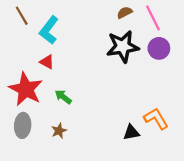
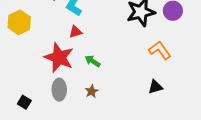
red triangle: (47, 62) -> (75, 32), turned -40
orange L-shape: (156, 119) -> (160, 50), moved

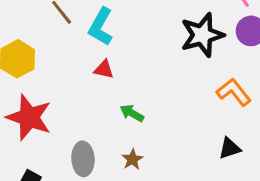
red triangle: (75, 32) -> (104, 69), turned 32
red star: (59, 57) -> (29, 117), moved

